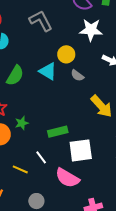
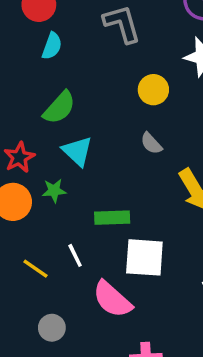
cyan triangle: (48, 71) -> (77, 151), moved
gray semicircle: (77, 75) -> (151, 143), moved

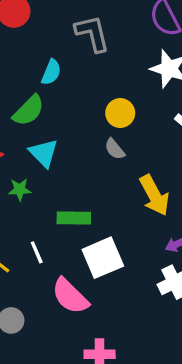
cyan semicircle: (52, 46) -> (51, 72), moved
yellow circle: (153, 90) -> (120, 113), moved
white square: (144, 257) -> (103, 258), turned -30

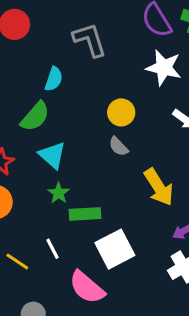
green star: (20, 190) -> (59, 193), moved, turned -30

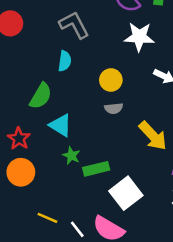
cyan semicircle: (54, 79) -> (65, 61), moved
gray semicircle: (118, 146) -> (114, 108), turned -42
white line: (53, 249) -> (77, 229), moved

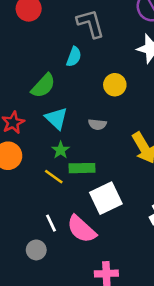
gray semicircle: (114, 108) -> (97, 124), moved
yellow line: (47, 218) -> (54, 177), moved

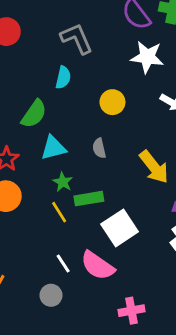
cyan triangle: (56, 118) -> (53, 148), turned -50
gray semicircle: (97, 124) -> (99, 148), turned 78
yellow line: (54, 177) -> (59, 212), turned 30

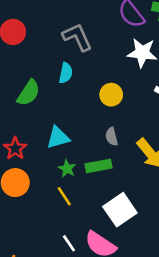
green semicircle: (34, 114) -> (29, 93), moved
gray semicircle: (99, 148) -> (112, 137), moved
green rectangle: (89, 199) -> (98, 166), moved

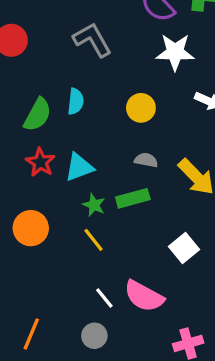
cyan semicircle: (66, 73) -> (76, 101), moved
gray semicircle: (112, 137) -> (146, 160), turned 120
red star: (15, 149) -> (40, 162), moved
white square: (120, 210) -> (184, 248), moved, size x0.7

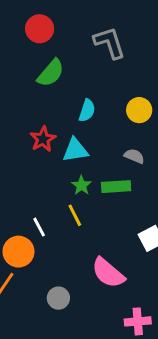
cyan semicircle: (76, 101) -> (87, 111), moved
green semicircle: (38, 115) -> (51, 73), moved
orange circle: (31, 228) -> (18, 252), moved
white line: (104, 298) -> (39, 227), moved

